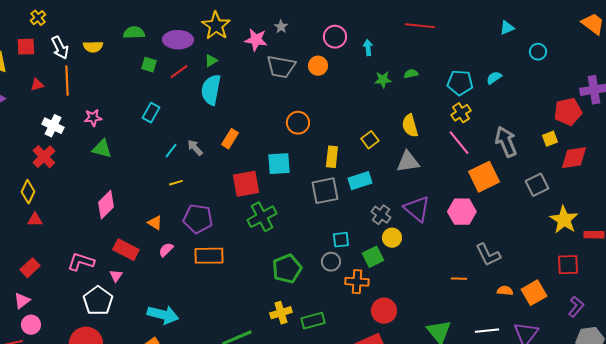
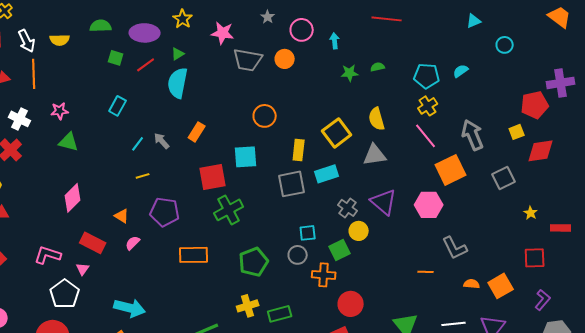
yellow star: (216, 26) -> (183, 19), size x0.7
gray star: (281, 27) -> (268, 17), moved
yellow square: (370, 140) -> (337, 133), size x1.6
yellow star: (564, 220) -> (531, 213), size x0.5
orange rectangle: (209, 256) -> (194, 255), moved

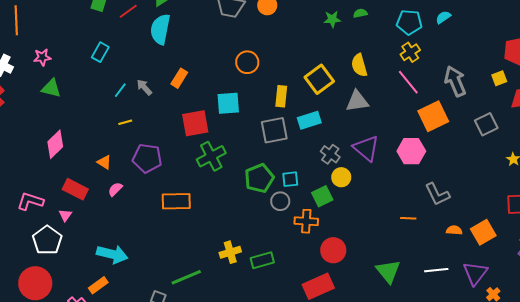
green pentagon: (254, 262) -> (259, 178), moved

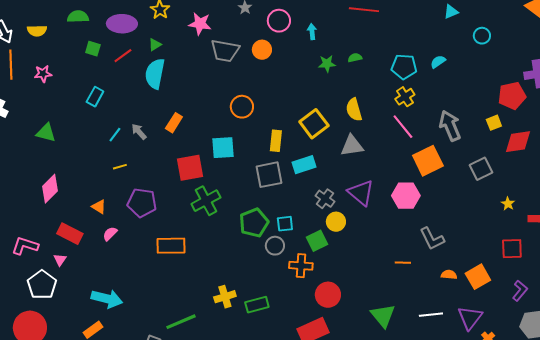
pink star: (42, 57) -> (43, 74), moved

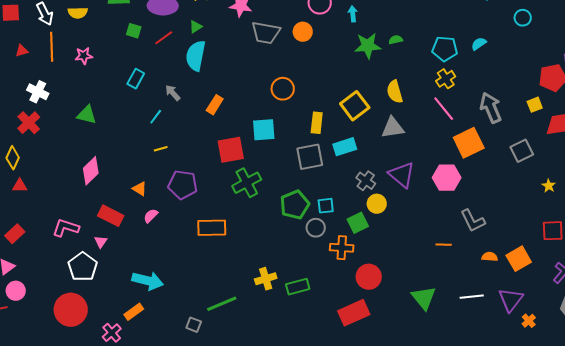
green star: (327, 64) -> (368, 46), size x1.5
gray arrow: (139, 132) -> (173, 93), moved

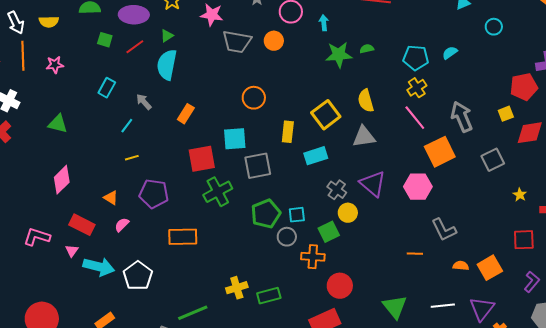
gray square: (310, 157) -> (258, 166), moved
white pentagon: (83, 267) -> (138, 276), moved
cyan arrow: (148, 281) -> (99, 267), moved

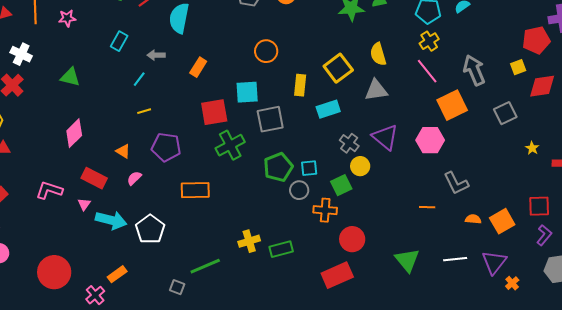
gray arrow: (144, 102) -> (156, 55), turned -48
red square: (524, 240) -> (539, 206), moved

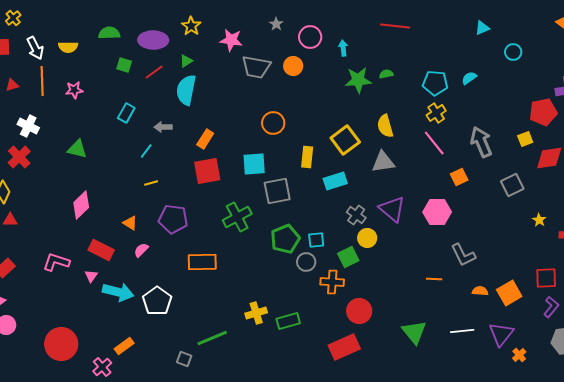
orange square: (452, 105) -> (459, 177), size x0.6
red square: (214, 112) -> (207, 171), moved

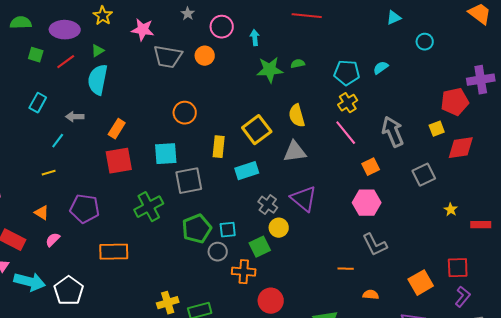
yellow line: (151, 183) -> (49, 173), moved
pink hexagon: (437, 212) -> (367, 203), moved
orange semicircle: (480, 291) -> (371, 295), moved

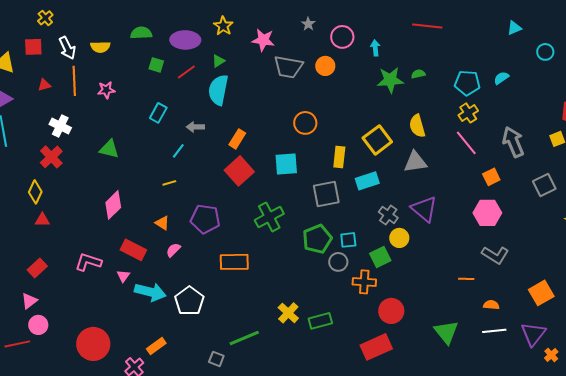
red square: (119, 161) -> (239, 171), turned -32
gray square: (189, 181) -> (326, 194), moved
gray L-shape: (375, 245) -> (495, 255), turned -32
yellow cross: (168, 303) -> (288, 313), turned -30

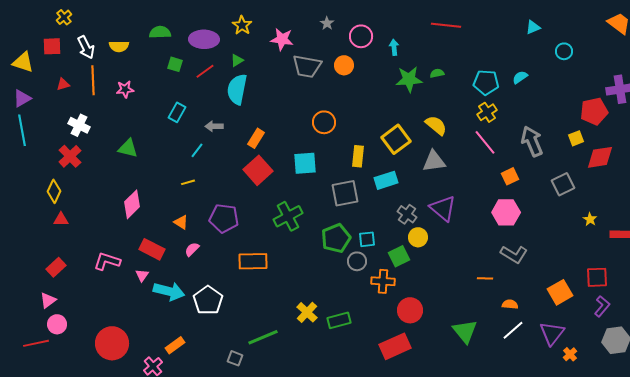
yellow semicircle: (417, 126) -> (436, 125), turned 145
white line: (494, 331) -> (513, 330), turned -35

